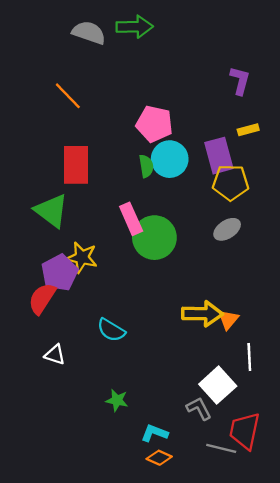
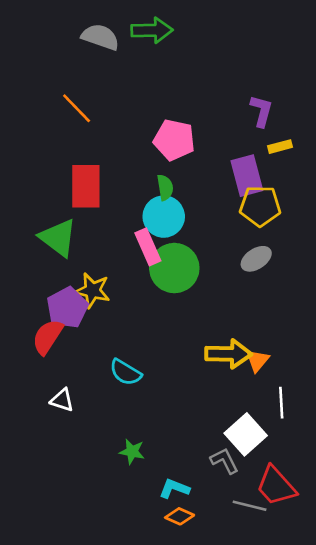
purple L-shape: (240, 81) -> (261, 111), moved
cyan circle: (170, 159) -> (164, 217), moved
red trapezoid: (245, 431) -> (276, 486), turned -54

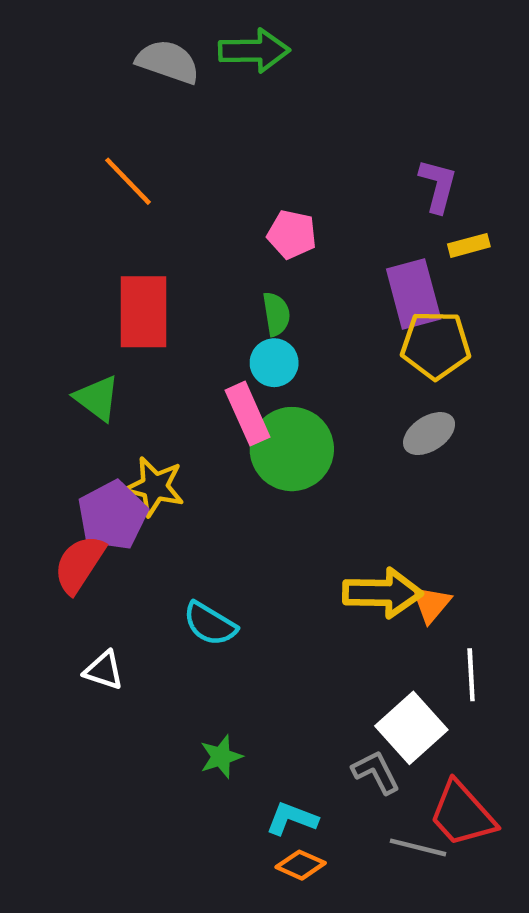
pink pentagon: (174, 140) -> (292, 234), size x0.7
cyan circle: (164, 217) -> (274, 363), size x0.7
green triangle: (58, 238) -> (97, 398), size x0.7
green star: (132, 452) -> (221, 757), turned -30

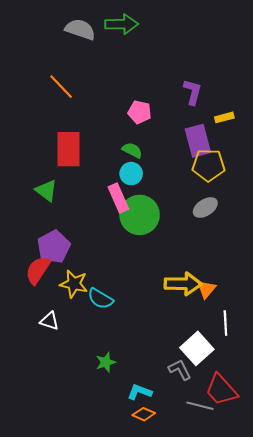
purple L-shape: (438, 186) -> (193, 92), moved
green semicircle: (276, 314) -> (132, 150), turned -54
yellow star: (155, 487) -> (74, 284), moved

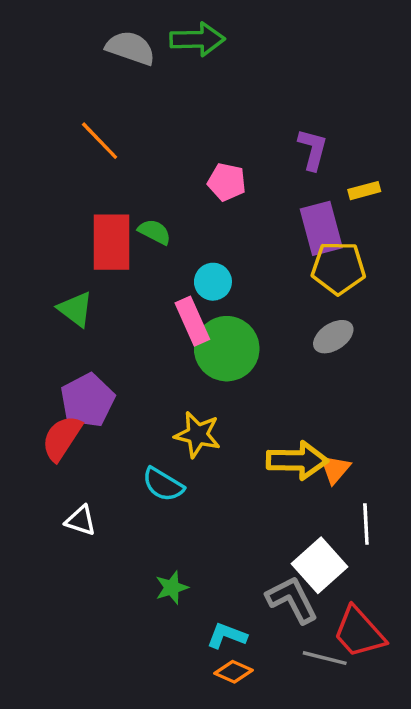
green semicircle: (132, 150) -> (155, 232), moved
yellow star: (74, 284) -> (197, 435), moved
gray L-shape: (180, 370) -> (292, 600), size x1.4

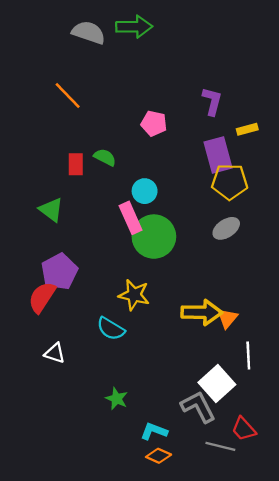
red rectangle: (112, 242) -> (76, 164), size x0.6
green star: (172, 588) -> (117, 399), turned -30
red trapezoid: (359, 632) -> (244, 429), size x0.7

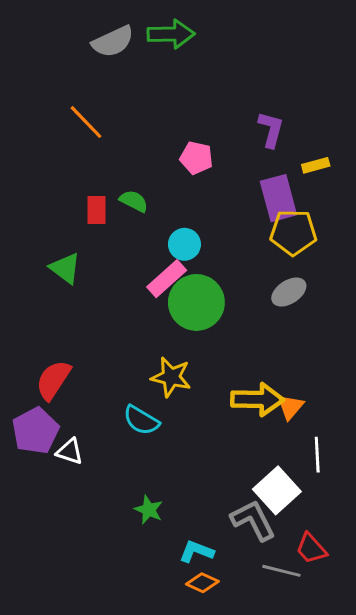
gray semicircle: (89, 33) -> (113, 42), turned 136
pink rectangle: (131, 218) -> (167, 279), turned 72
purple pentagon: (59, 272) -> (35, 431), moved

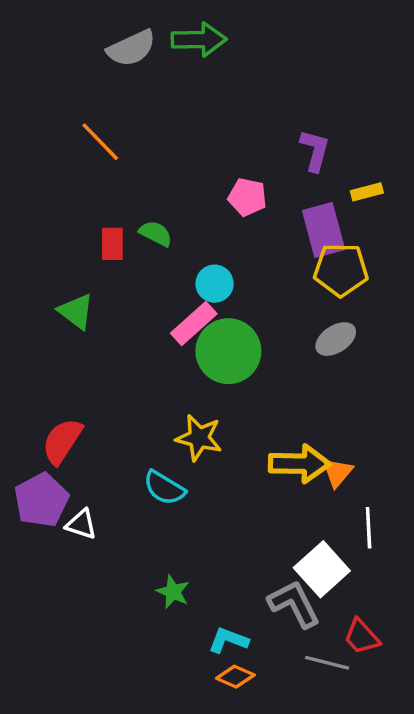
pink pentagon: (196, 158) -> (247, 197), moved

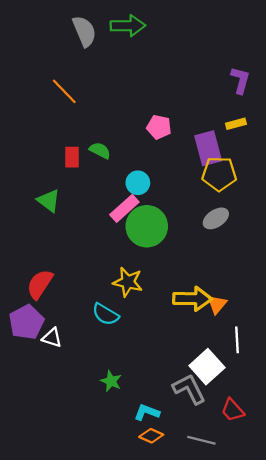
gray semicircle: (131, 48) -> (84, 31), turned -88
purple L-shape: (315, 150) -> (240, 80), moved
gray line: (327, 663) -> (201, 440), moved

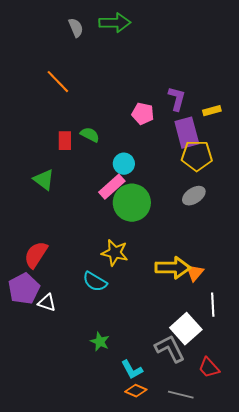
gray semicircle: (84, 31) -> (76, 28), size x0.7
purple L-shape: (240, 80) -> (177, 99), moved
cyan L-shape: (147, 412) -> (132, 370), turned -140

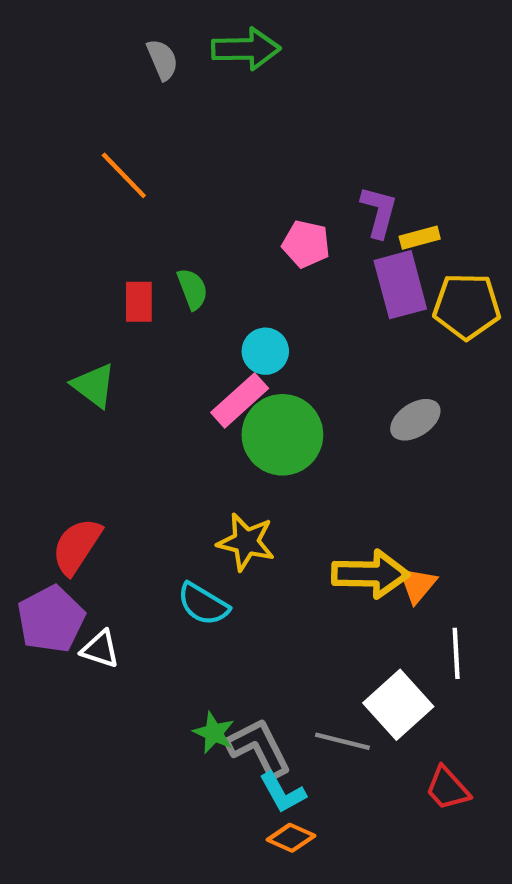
yellow rectangle: (212, 111) -> (420, 238), moved
green semicircle: (90, 135) -> (192, 289), turned 42
yellow pentagon: (197, 156) -> (467, 306), moved
gray L-shape: (170, 349) -> (259, 748), moved
gray line: (181, 395) -> (342, 741), moved

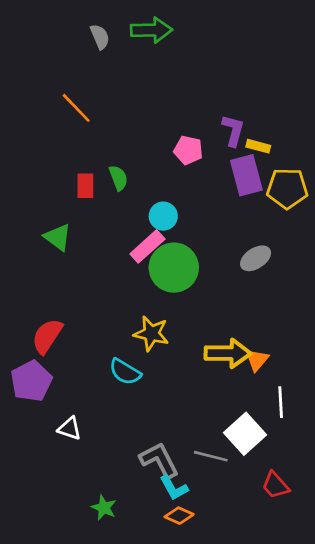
yellow rectangle: (420, 238) -> (258, 146), turned 30
white triangle: (100, 649) -> (70, 428), moved
green star: (214, 733) -> (104, 508), moved

